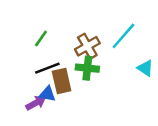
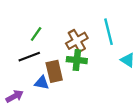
cyan line: (123, 36) -> (109, 32), turned -55
black line: (47, 68) -> (29, 57), moved
purple arrow: (36, 103) -> (15, 96), moved

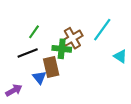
cyan line: (109, 32) -> (102, 30), turned 50
green cross: (77, 60) -> (62, 49), moved
blue triangle: (42, 83) -> (39, 78), turned 40

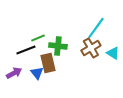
green line: (34, 32) -> (38, 38), moved, turned 32
brown cross: (72, 38) -> (91, 48), moved
purple arrow: (14, 90) -> (14, 73), moved

